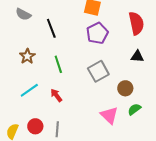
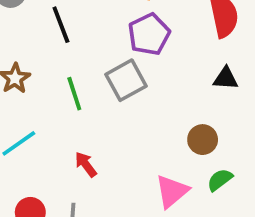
gray square: (98, 71) -> (126, 80), moved
red arrow: (56, 95) -> (86, 164), moved
pink triangle: (109, 115) -> (172, 191), turned 36

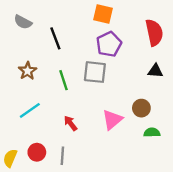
gray square: (126, 80) -> (95, 72), turned 35
green semicircle: (220, 180) -> (152, 132), turned 35
pink triangle: (172, 191) -> (112, 120), moved

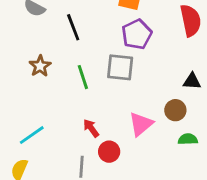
black triangle: (155, 71) -> (192, 81), moved
cyan line: (30, 110) -> (32, 135), moved
red circle: (37, 152) -> (109, 152), moved

